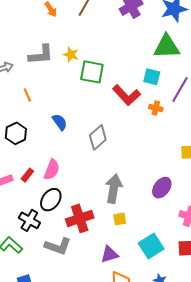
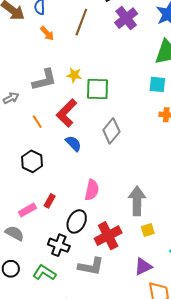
red L-shape: (127, 95) -> (67, 113), moved, turned 96
gray diamond: (98, 137) -> (111, 131), moved
pink semicircle: (52, 170) -> (92, 190), moved

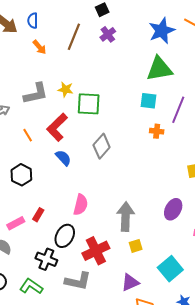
purple cross: (126, 18) -> (108, 34), moved, size x0.7

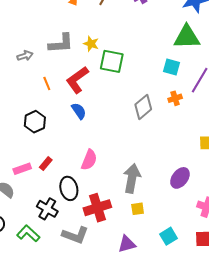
orange cross: (157, 131) -> (175, 98), turned -32
gray diamond: (102, 146) -> (143, 107), moved
black ellipse: (65, 236) -> (69, 188), turned -50
cyan square: (170, 269) -> (168, 236), size x0.7

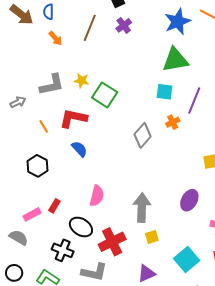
green square: (112, 61) -> (105, 95), turned 30
red L-shape: (77, 80) -> (73, 118), turned 56
black ellipse: (69, 188) -> (81, 227), turned -35
cyan square: (168, 236) -> (187, 260), size x1.4

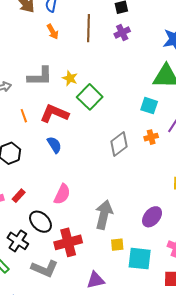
brown line: (90, 28) -> (88, 28), turned -32
yellow square: (152, 237) -> (117, 245), moved
cyan square: (187, 260) -> (140, 259), moved, turned 35

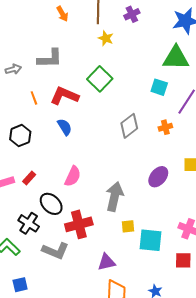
yellow star: (70, 78) -> (106, 38), moved
orange cross: (151, 137) -> (165, 127), moved
purple ellipse: (152, 217) -> (158, 177), moved

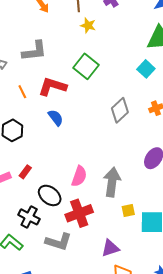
cyan square: (159, 87) -> (146, 69), turned 30
pink semicircle: (73, 176) -> (79, 176), moved

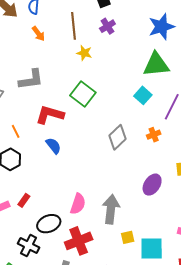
orange line: (22, 92) -> (16, 131), moved
black ellipse: (50, 195) -> (49, 224), turned -60

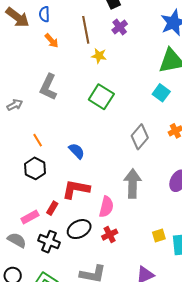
gray L-shape: (31, 79) -> (48, 87), turned 128
red L-shape: (50, 115) -> (76, 189), moved
gray arrow: (111, 209) -> (133, 183), moved
red cross: (79, 241) -> (110, 235), moved, size x0.6
black cross: (29, 245) -> (49, 242), moved

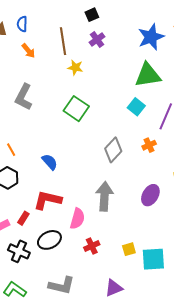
red cross: (110, 235) -> (92, 246), moved

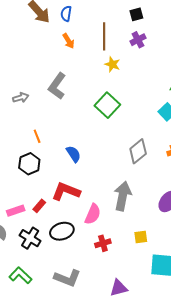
yellow square: (129, 249) -> (141, 237), moved

